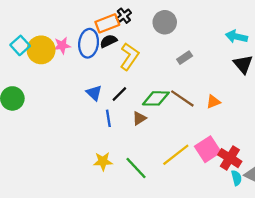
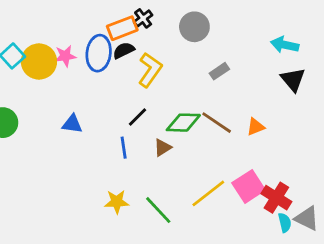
blue triangle: (94, 93) -> (72, 124), moved, turned -35

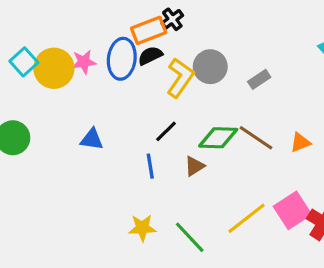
gray circle: (194, 27) -> (210, 67), moved

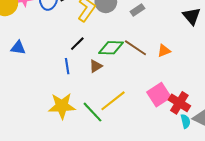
blue triangle: (92, 139) -> (18, 48), moved
yellow line: (247, 218) -> (113, 101), moved
yellow star: (142, 228) -> (62, 106), size x1.5

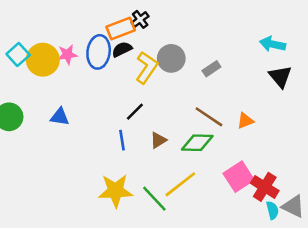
green diamond: (111, 48) -> (197, 143), moved

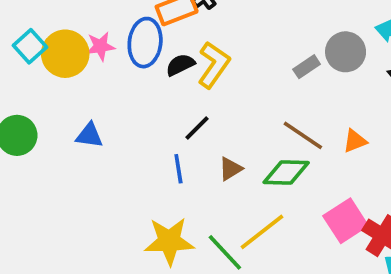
black semicircle: (122, 49) -> (180, 65), moved
gray circle: (171, 58) -> (346, 52), moved

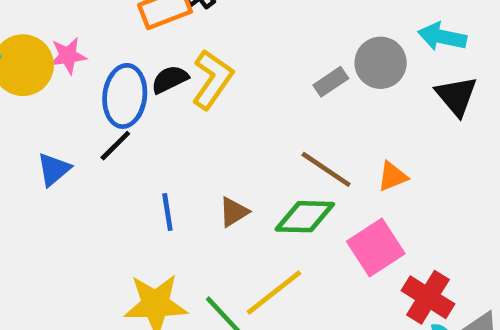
blue ellipse: (145, 43) -> (125, 96), moved
black line: (197, 128) -> (115, 146), moved
blue triangle: (89, 135) -> (54, 169), turned -48
pink square: (346, 221) -> (376, 248), moved

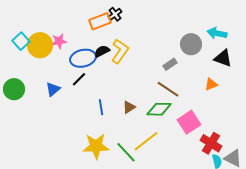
gray rectangle: (331, 82) -> (170, 64), moved
blue ellipse: (125, 96) -> (83, 58), turned 70
black triangle: (456, 96) -> (223, 58), turned -30
orange triangle: (392, 176) -> (211, 84), moved

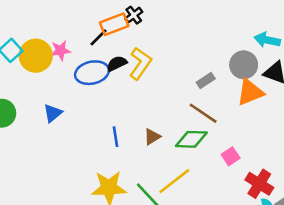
gray circle: (191, 44) -> (244, 65), moved
black line: (79, 79) -> (98, 37), moved
orange triangle: (211, 84) -> (250, 92), moved, size x1.6
pink square: (189, 122) -> (231, 156), size x0.6

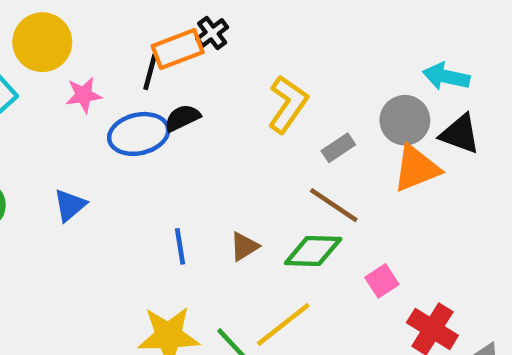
black line: (98, 37) -> (150, 72), turned -30
yellow circle: (36, 56) -> (42, 42), moved
yellow L-shape: (140, 63) -> (288, 104), moved

